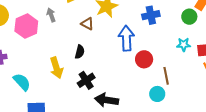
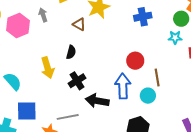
blue arrow: (126, 38) -> (123, 86), moved
cyan star: (184, 45) -> (175, 37), moved

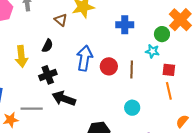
brown line: (157, 78) -> (132, 69), moved
blue arrow: (123, 86) -> (84, 58), moved
cyan circle: (148, 96) -> (132, 108), moved

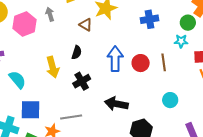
black arrow: (64, 98) -> (116, 104), moved

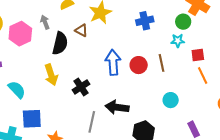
black semicircle: (77, 52) -> (60, 43), moved, size x1.6
gray line: (71, 117) -> (92, 122), moved, turned -65

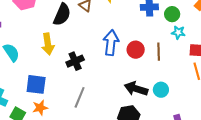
green circle: (183, 22) -> (172, 14), moved
black arrow: (117, 107) -> (136, 89), moved
blue square: (32, 119) -> (36, 84), moved

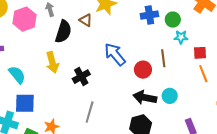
blue arrow: (111, 43) -> (115, 54), turned -40
red circle: (136, 50) -> (143, 70), moved
blue square: (36, 84) -> (25, 103), moved

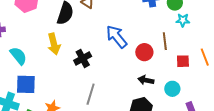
red square: (200, 53) -> (183, 61), moved
cyan circle: (170, 96) -> (172, 89), moved
black arrow: (145, 97) -> (146, 80), size x0.7

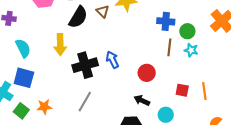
blue arrow: (117, 37) -> (112, 60), moved, size x0.7
brown line: (165, 41) -> (169, 47), moved
black cross: (83, 58) -> (85, 65), size x1.4

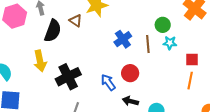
blue cross: (166, 21) -> (123, 39), moved, turned -30
blue arrow: (112, 60) -> (108, 82), moved
red square: (182, 90) -> (192, 60), moved
orange line: (204, 91) -> (190, 81), turned 30

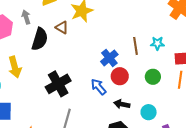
green circle: (163, 25) -> (153, 77), moved
blue cross: (123, 39) -> (109, 58), moved
yellow arrow: (40, 61) -> (15, 67), moved

